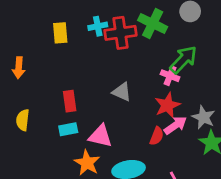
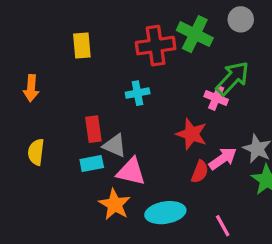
cyan cross: (98, 26) -> (138, 93), moved
gray triangle: (122, 92) -> (115, 145), moved
red star: (167, 105) -> (192, 134), moved, turned -30

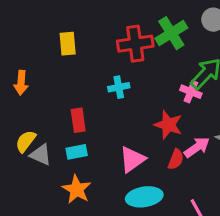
green cross: (195, 34) -> (171, 33), turned 32
gray triangle: (115, 145) -> (41, 155), moved
yellow semicircle: (36, 152) -> (26, 141), turned 30
pink triangle: (131, 172) -> (132, 159), moved, turned -48
orange star: (115, 204) -> (77, 189), moved

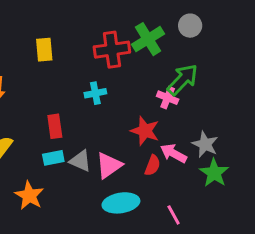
pink arrow: (197, 147) -> (174, 153), turned -116
gray triangle: (41, 155) -> (80, 161), moved
orange star: (77, 189) -> (29, 195), moved

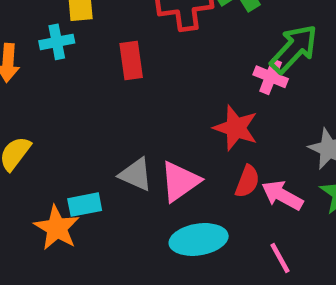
cyan cross: (95, 93) -> (57, 42), moved
red rectangle: (55, 126) -> (131, 60), moved
pink arrow: (174, 153) -> (282, 195), moved
cyan rectangle: (53, 158) -> (85, 205), moved

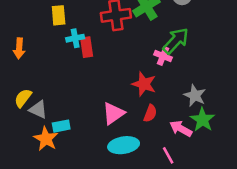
cyan cross: (57, 42) -> (75, 38), moved
gray triangle: (136, 174) -> (38, 109), moved
pink arrow: (282, 195) -> (181, 129), moved

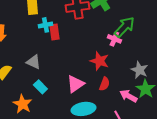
gray triangle: (38, 109) -> (33, 62), moved
cyan rectangle: (61, 126) -> (40, 87), moved, turned 56

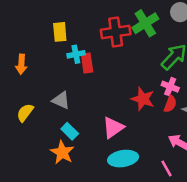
pink cross: (114, 39) -> (170, 87), moved
red semicircle: (104, 84) -> (170, 104), moved
orange star: (22, 104) -> (62, 152), moved

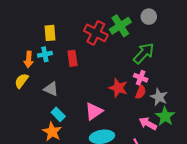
red cross: (116, 32) -> (96, 33), turned 35
cyan cross: (76, 54) -> (45, 54), moved
orange arrow: (21, 64) -> (29, 59), moved
yellow semicircle: (25, 113) -> (21, 81), moved

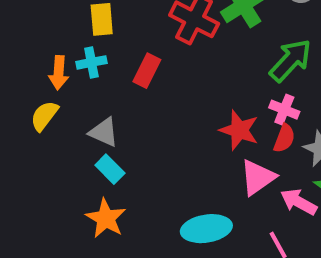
red rectangle: (72, 58) -> (147, 71), turned 35
pink triangle: (94, 111) -> (258, 177), moved
cyan rectangle: (58, 114) -> (110, 169), moved

